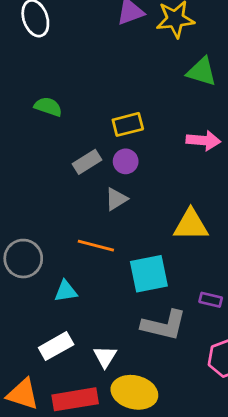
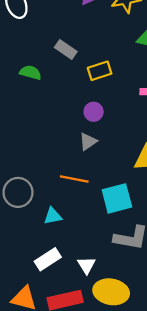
yellow rectangle: (128, 124) -> (100, 71), moved
gray rectangle: (87, 162) -> (66, 49), moved, turned 70

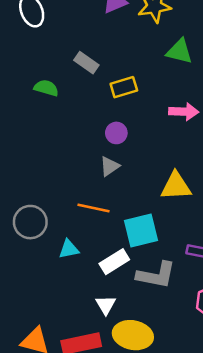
white rectangle: (48, 259) -> (114, 262), moved

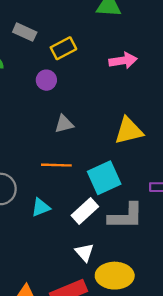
purple circle: (116, 133) -> (46, 80), moved
gray triangle: (110, 166) -> (64, 124), turned 30

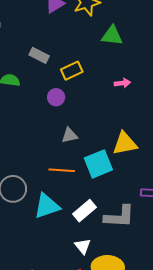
pink arrow: (123, 61) -> (122, 83), size x0.7
cyan square: (104, 178) -> (98, 164), moved
cyan triangle: (41, 207) -> (47, 206), size x1.6

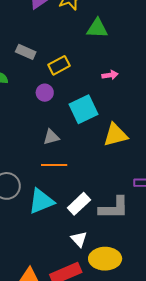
gray triangle: (70, 135) -> (51, 137), moved
cyan square: (98, 164) -> (84, 109), moved

